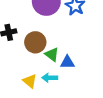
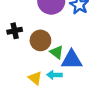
blue triangle: (67, 62) -> (72, 60), size x1.5

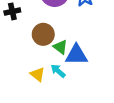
black cross: (15, 31) -> (12, 11), moved
cyan arrow: (54, 75) -> (58, 71), turned 40

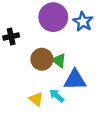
green triangle: (60, 47) -> (59, 60), moved

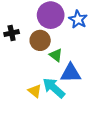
brown circle: (42, 59) -> (40, 40), moved
cyan arrow: (57, 96) -> (54, 88), size x1.6

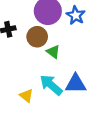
blue triangle: (71, 73) -> (76, 84), moved
yellow triangle: (35, 91) -> (26, 96), moved

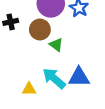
yellow triangle: (26, 96) -> (29, 89), turned -40

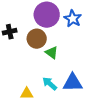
cyan arrow: (54, 78) -> (50, 84), size x0.7

